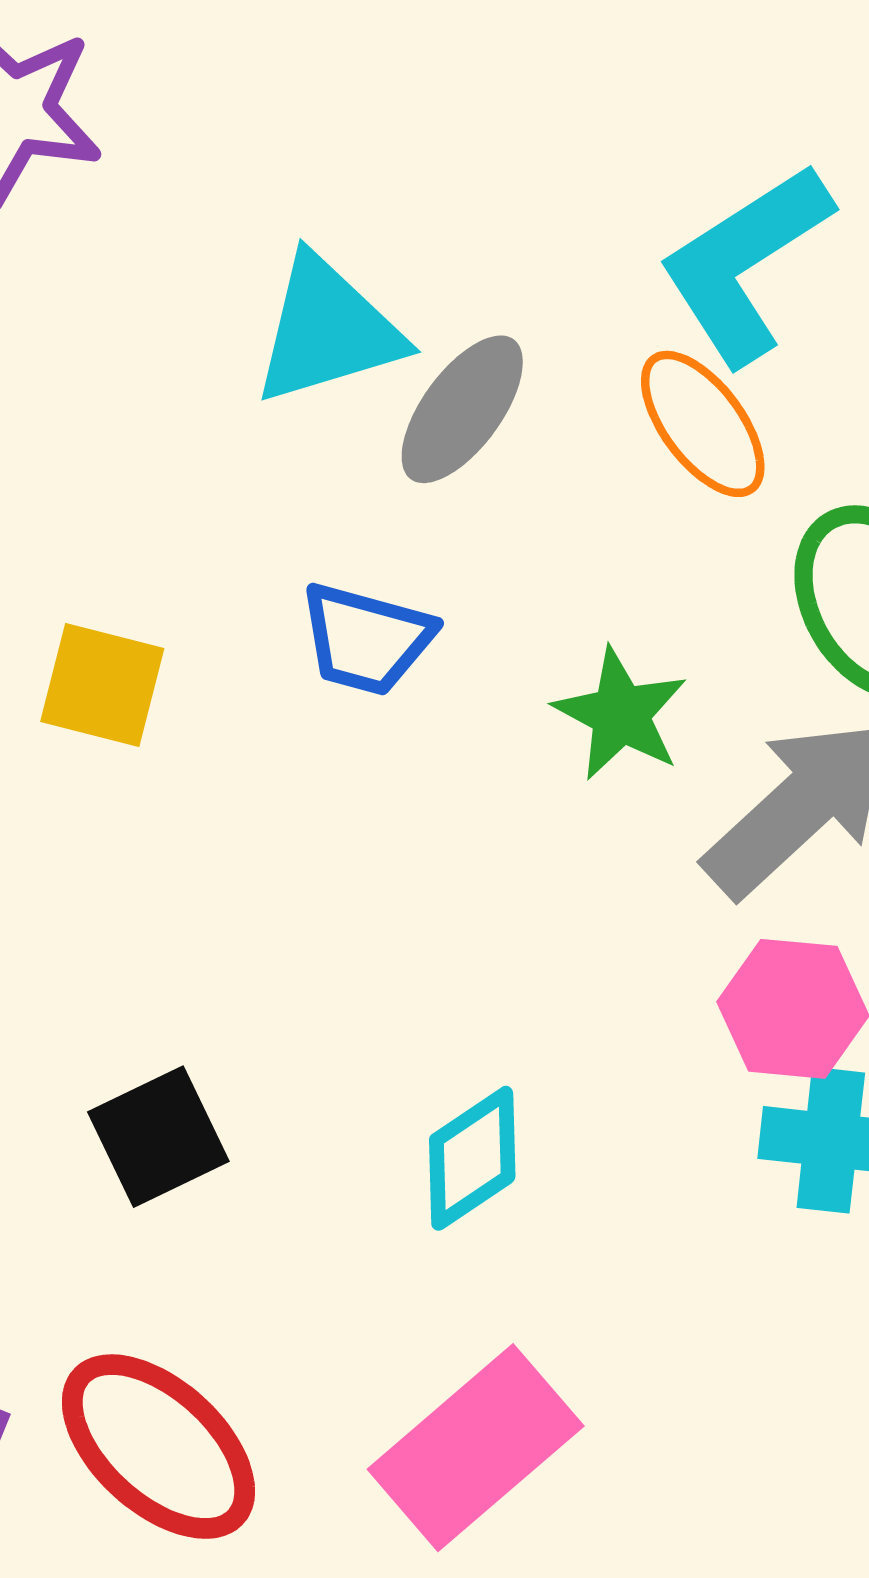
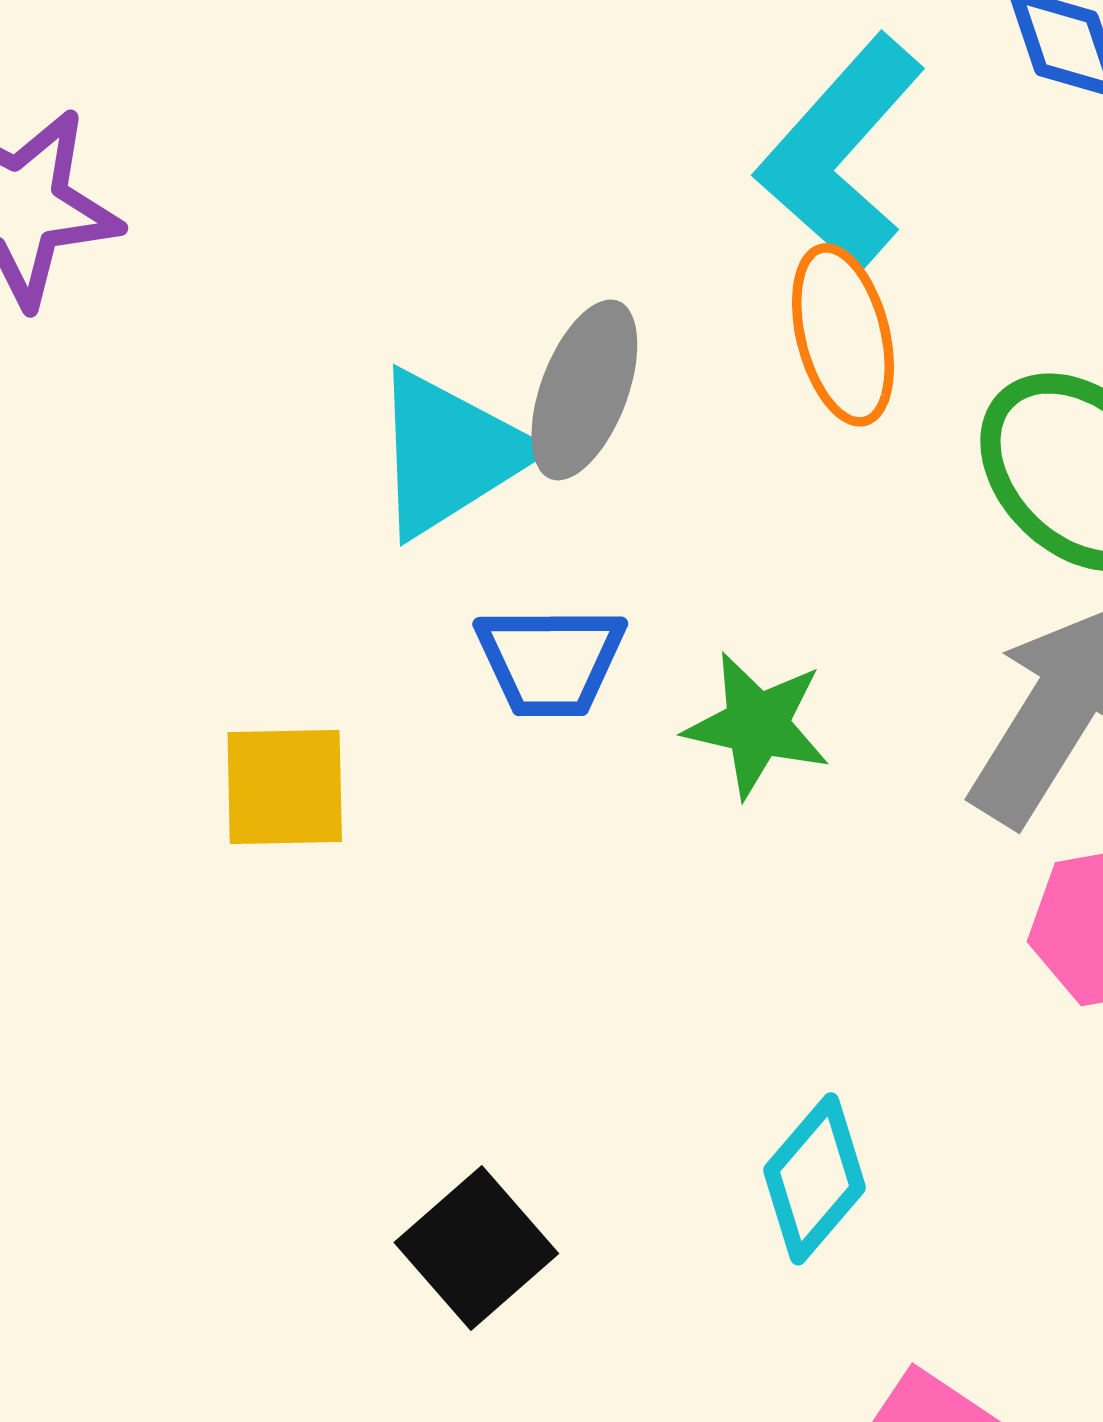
cyan triangle: (328, 330) -> (450, 453), moved
orange ellipse: (703, 424) -> (843, 335), turned 38
green star: (621, 714) -> (757, 725), moved

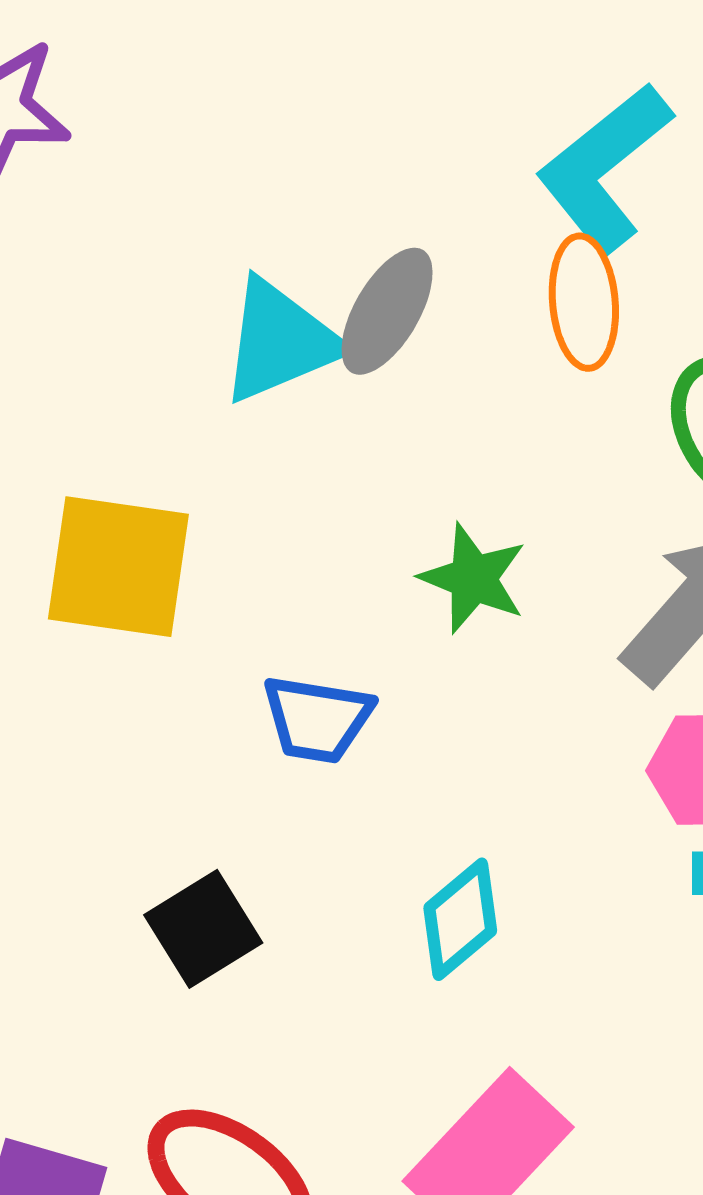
blue trapezoid: (550, 661) -> (317, 719), moved
yellow square: (285, 787) -> (118, 567), size x1.5

